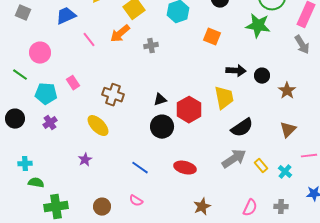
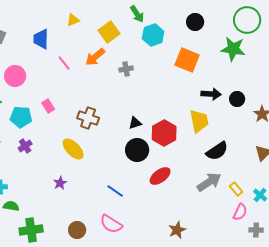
blue trapezoid: (66, 16) -> (41, 39), turned -65
orange square: (212, 37) -> (187, 60), size x1.4
red ellipse: (185, 168) -> (160, 176), moved, turned -50
pink semicircle: (136, 201) -> (111, 224), size x1.6
pink semicircle: (250, 208) -> (240, 212), moved

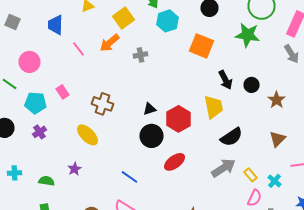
black arrow: (211, 94) -> (226, 80), turned 60
green semicircle: (11, 206) -> (46, 181), moved

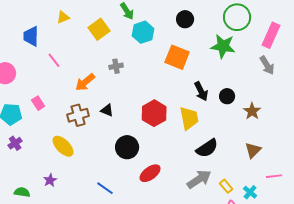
orange arrow: (110, 43) -> (85, 82), moved
brown cross: (102, 104) -> (78, 115), turned -35
black triangle: (150, 109) -> (107, 110), moved, turned 40
red hexagon: (178, 119) -> (154, 113), moved

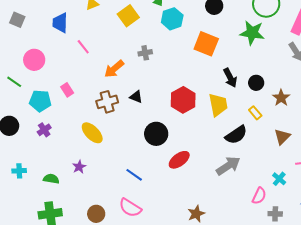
yellow rectangle: (226, 186) -> (255, 113), moved

